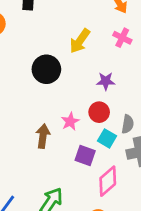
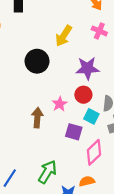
purple star: (106, 81) -> (87, 68), size x1.5

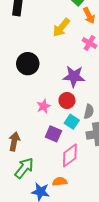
yellow arrow: (64, 36) -> (61, 28), moved
brown arrow: (37, 118) -> (14, 141), moved

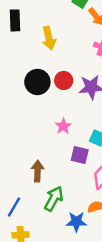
yellow arrow: (61, 28) -> (49, 38), moved, turned -42
red circle: (67, 100) -> (64, 80), moved

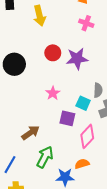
black circle: (37, 82) -> (14, 64), moved
brown arrow: (38, 171) -> (30, 133), turned 54

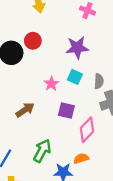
red circle: (53, 53) -> (33, 41), moved
cyan square: (83, 103) -> (75, 77), moved
brown arrow: (30, 133) -> (25, 110), moved

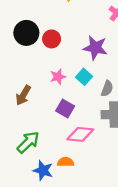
red circle: (33, 41) -> (52, 39), moved
brown arrow: (25, 110) -> (23, 95), turned 138
pink diamond: (87, 130) -> (80, 134), turned 35

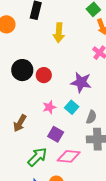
green arrow: (28, 142) -> (37, 157), moved

